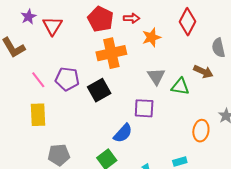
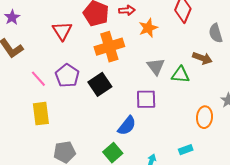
purple star: (29, 17) -> (12, 17), moved
red triangle: (52, 26) -> (62, 31), moved
purple pentagon: (67, 79) -> (67, 76), turned 30

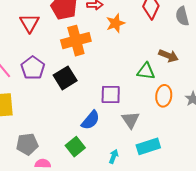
gray semicircle: (216, 33) -> (182, 16), moved
gray triangle: (156, 66) -> (130, 120), moved
orange ellipse: (204, 117) -> (164, 96), moved
cyan rectangle: (186, 150) -> (148, 146), size x1.6

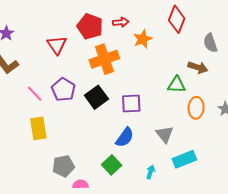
gray semicircle: (182, 16) -> (210, 43), moved
purple square: (111, 94) -> (131, 104), moved

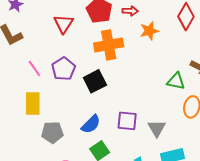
purple square: (131, 104) -> (127, 121), moved
blue semicircle: (125, 137) -> (91, 124), moved
gray pentagon: (63, 166) -> (52, 132), moved

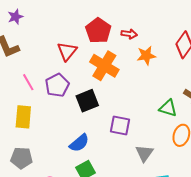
red triangle: (64, 24) -> (67, 51), moved
orange cross: (109, 45) -> (104, 66), turned 36
purple square: (127, 121) -> (120, 126), moved
gray pentagon: (52, 132) -> (22, 158), moved

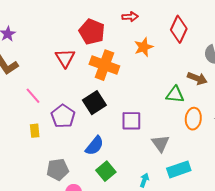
red arrow: (129, 34) -> (130, 17), moved
purple pentagon: (57, 85) -> (63, 116), moved
yellow rectangle: (23, 117) -> (35, 131), size x0.6
gray pentagon: (22, 158) -> (58, 170), moved

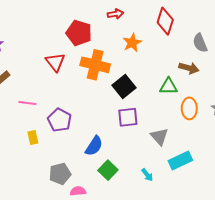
pink line: (33, 96) -> (27, 103), turned -36
black square: (94, 103) -> (124, 86), moved
cyan arrow: (144, 180) -> (147, 175), turned 128

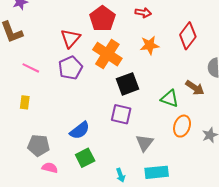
purple pentagon: (59, 120) -> (70, 68), moved

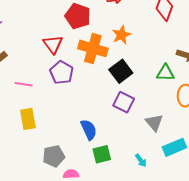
orange star: (150, 45) -> (121, 35), moved
yellow rectangle: (25, 102) -> (28, 119), size x1.5
purple square: (121, 114) -> (124, 102), turned 30
blue semicircle: (80, 130) -> (89, 130), turned -60
green square: (85, 158) -> (102, 154), turned 30

